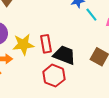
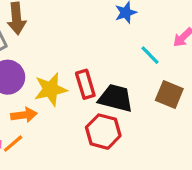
cyan line: (91, 15) -> (150, 55), moved

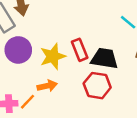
orange arrow: (24, 115) -> (47, 86), moved

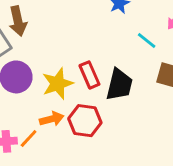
black trapezoid: (104, 58) -> (119, 85), turned 96
red hexagon: (97, 86) -> (85, 121), moved

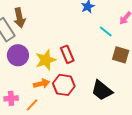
black trapezoid: (119, 85) -> (102, 90), moved, turned 115
orange line: (29, 138) -> (32, 105), moved

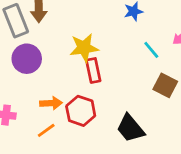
yellow star: (46, 60) -> (84, 48), moved
orange line: (32, 105) -> (46, 130), moved

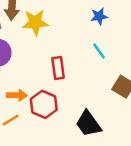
yellow star: (84, 48) -> (35, 22), moved
cyan line: (151, 50) -> (99, 51), moved

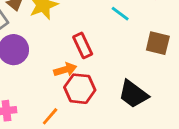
orange arrow: (17, 95) -> (65, 70), moved

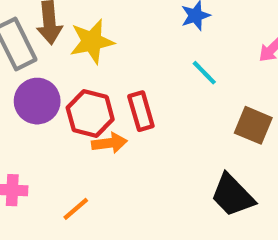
red hexagon: (80, 89) -> (90, 113), moved
black trapezoid: (133, 94) -> (232, 195), moved

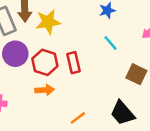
orange arrow: (109, 143) -> (45, 90), moved
orange line: (76, 209) -> (78, 118), moved

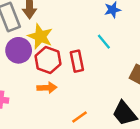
yellow star: (48, 22) -> (40, 36), moved, turned 30
cyan line: (110, 43) -> (104, 42), moved

